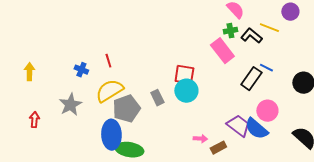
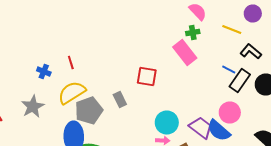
black L-shape: (251, 36) -> (251, 52), moved
black rectangle: (251, 79) -> (240, 80), moved
cyan circle: (186, 91) -> (167, 122), moved

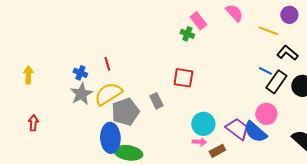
green cross: (193, 32) -> (187, 34), moved, turned 32
pink rectangle: (185, 52) -> (198, 21), moved, size x0.7
gray star: (33, 106) -> (81, 94), moved

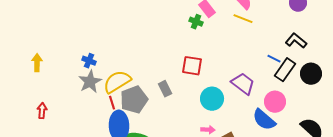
yellow line: (268, 31) -> (243, 19), moved
red line: (107, 64) -> (112, 103), moved
cyan circle: (203, 124) -> (212, 99), moved
purple trapezoid: (237, 129) -> (243, 84), moved

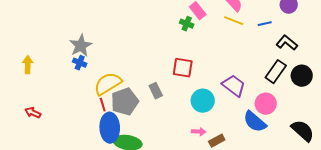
blue line: (274, 59) -> (265, 24), moved, turned -40
gray star: (90, 82) -> (81, 46), moved
red arrow: (42, 111) -> (33, 113), turned -70

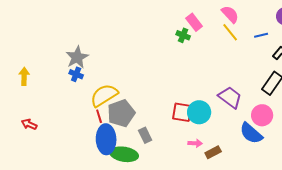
yellow line: (234, 21) -> (230, 32), turned 30
red square: (183, 68) -> (182, 112), moved
gray rectangle: (156, 91) -> (145, 135), moved

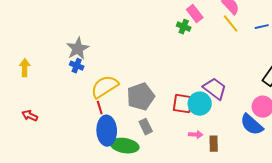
purple trapezoid: (230, 97) -> (215, 89), moved
gray pentagon: (121, 113) -> (141, 97), moved
brown rectangle: (213, 152) -> (214, 144), turned -63

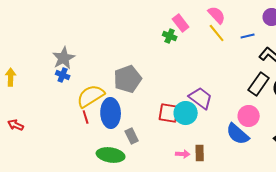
gray pentagon: (141, 97) -> (128, 79), moved
blue ellipse: (107, 131) -> (111, 113), moved
pink arrow: (196, 135) -> (183, 154), moved

